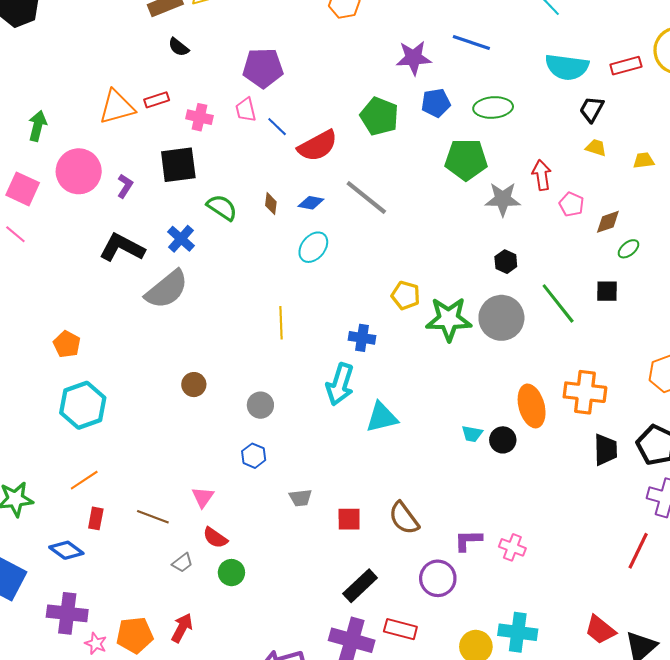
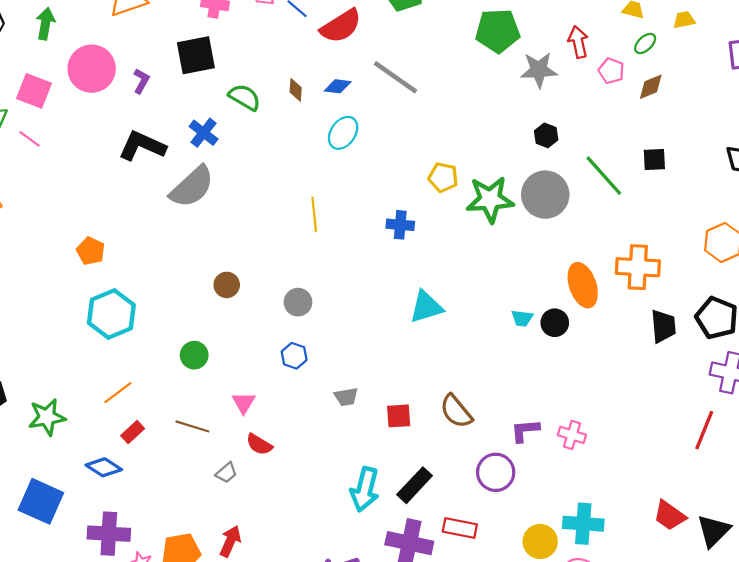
green ellipse: (628, 249) -> (645, 43), moved
cyan arrow: (340, 384) -> (365, 489), moved
red rectangle: (96, 518) -> (133, 432), turned 40
green circle: (231, 573) -> (194, 355), moved

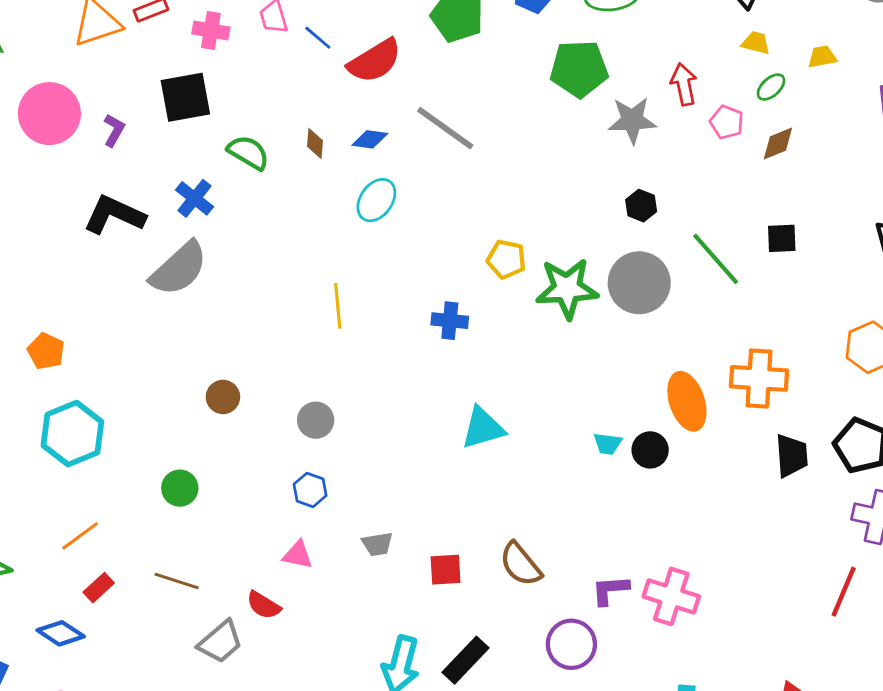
pink triangle: (244, 403) -> (298, 555), moved, turned -50
pink cross: (572, 435) -> (671, 596), size x1.5
gray trapezoid: (226, 473) -> (220, 642), size x1.6

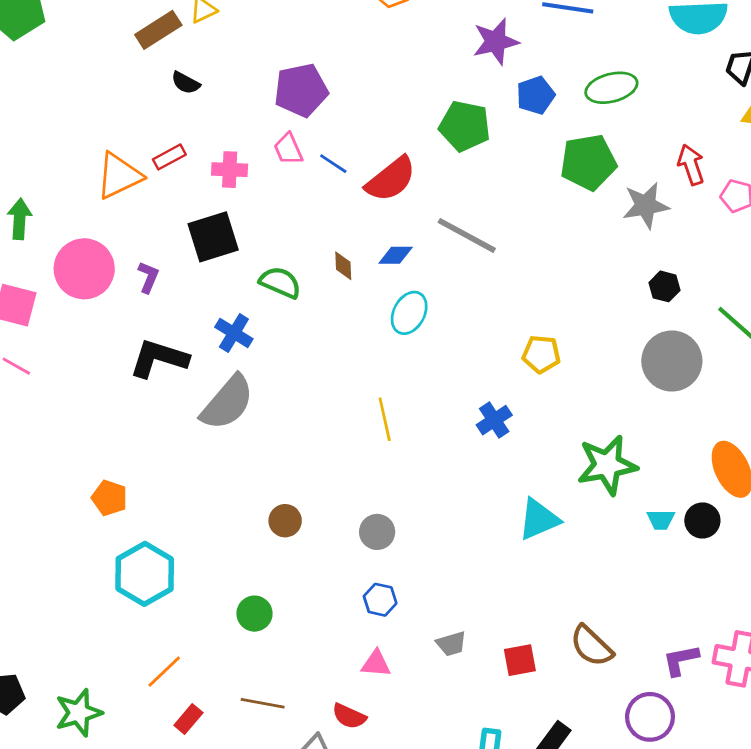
green star: (567, 288) -> (607, 465), moved
blue cross: (450, 321) -> (494, 420), turned -32

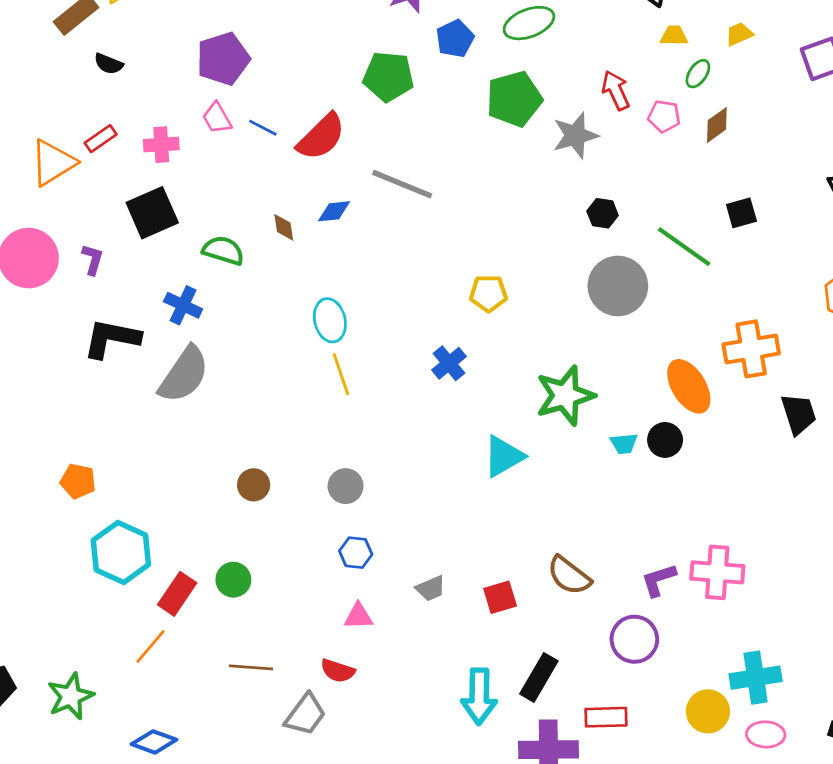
cyan ellipse: (409, 313) -> (330, 320), moved, turned -36
red rectangle: (188, 719) -> (177, 594), moved, size x1.4

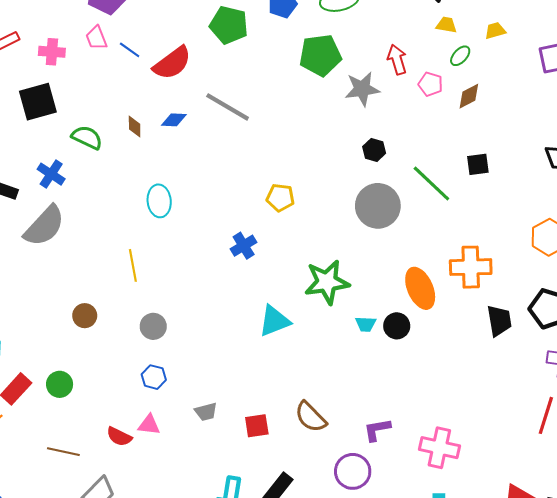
yellow line: (341, 374) -> (133, 265), moved
pink cross: (717, 572) -> (439, 448), moved
red semicircle: (338, 671) -> (119, 437), moved

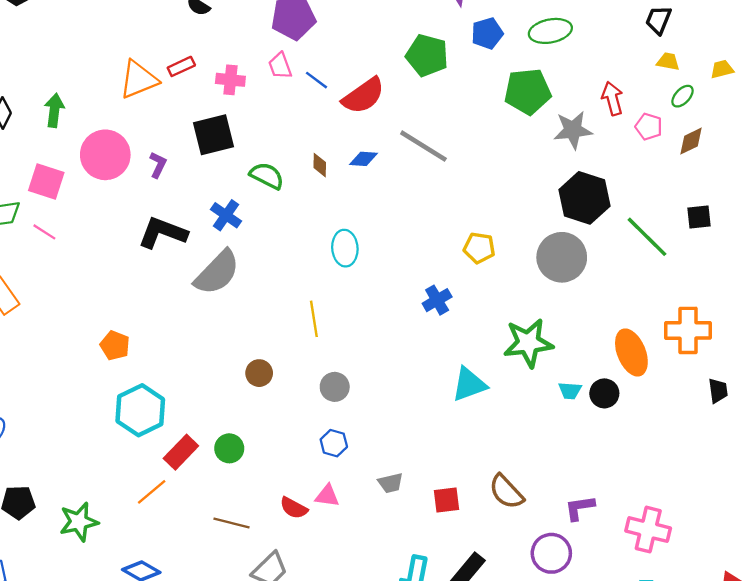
black hexagon: (374, 150) -> (584, 198), size x2.0
gray circle: (378, 206) -> (562, 257), moved
black trapezoid: (499, 321) -> (718, 391), size x0.7

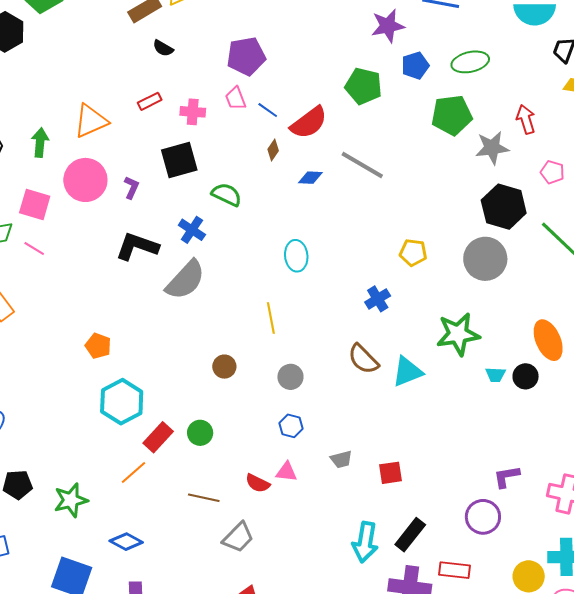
orange triangle: (139, 80) -> (91, 121), moved
pink pentagon: (649, 127) -> (552, 172), moved
brown diamond: (320, 165) -> (273, 150), moved, turned 35
brown semicircle: (506, 492) -> (363, 359), moved

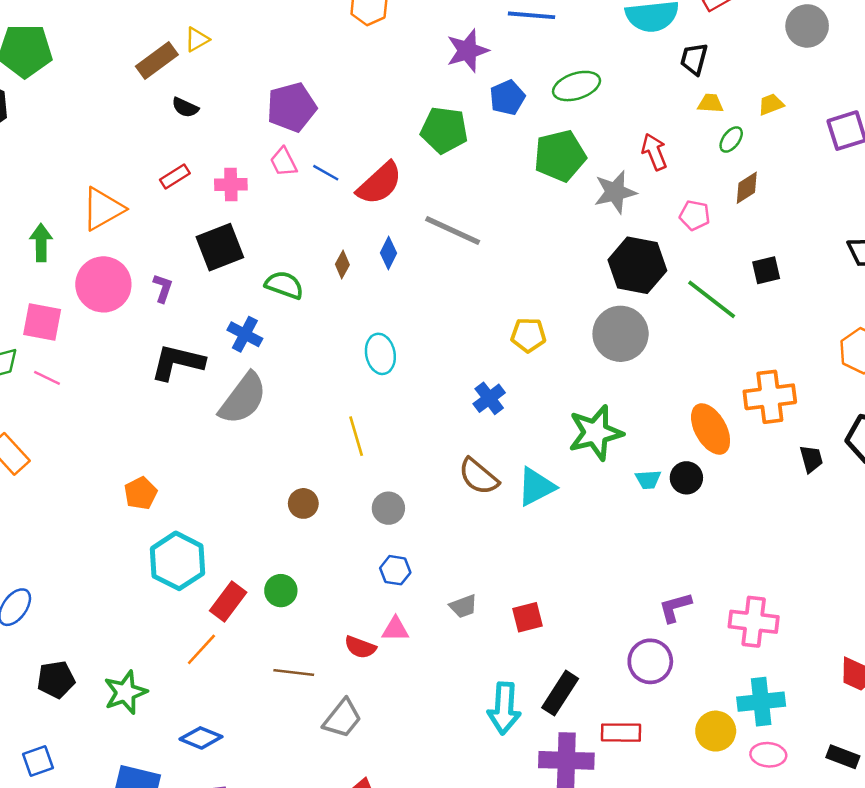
brown diamond: (273, 150) -> (342, 264), moved
blue diamond: (310, 178) -> (388, 253), turned -60
orange pentagon: (98, 346) -> (141, 493), turned 30

